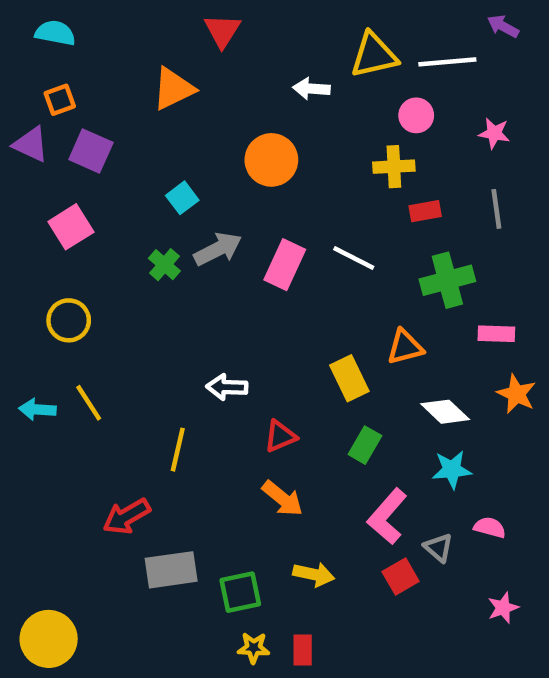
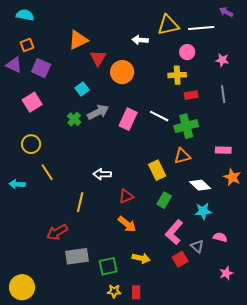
red triangle: (222, 31) -> (98, 58), moved
green cross: (447, 280) -> (186, 126), moved
yellow line: (89, 403) -> (47, 172), moved

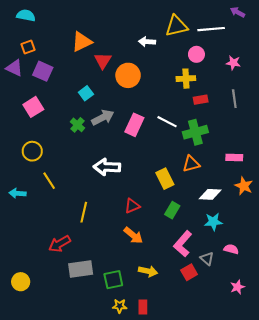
white arrow: (102, 174) -> (107, 167), moved, size x1.4
white diamond: (200, 185) -> (210, 194), turned -40
yellow circle: (22, 287) -> (21, 282), moved, size x0.7

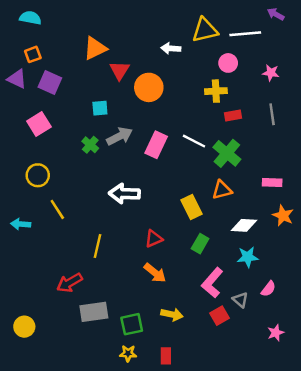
cyan square: (86, 93) -> (100, 108), turned 32
green cross: (195, 132) -> (227, 153), turned -35
pink semicircle: (231, 249) -> (268, 289), turned 112
yellow star: (120, 306) -> (128, 353), moved

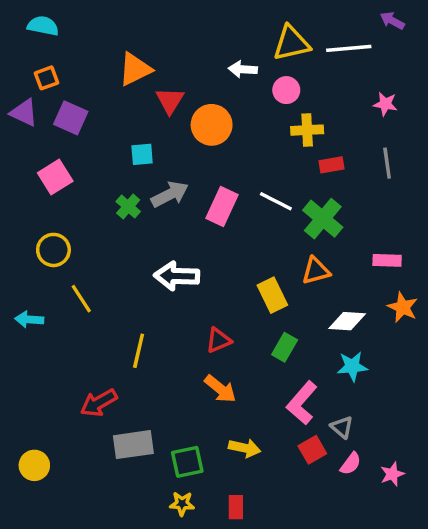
pink circle: (228, 63) -> (286, 90), moved
pink semicircle: (268, 289) -> (351, 464), moved

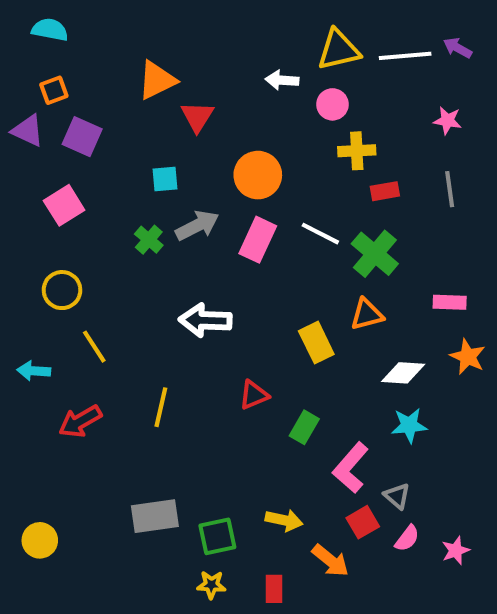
purple arrow: (392, 21) -> (458, 48), moved
orange circle: (212, 125) -> (258, 175), moved
green rectangle: (285, 347) -> (304, 427), moved
orange arrow: (220, 389) -> (330, 561), moved
red arrow: (99, 403) -> (80, 421), moved

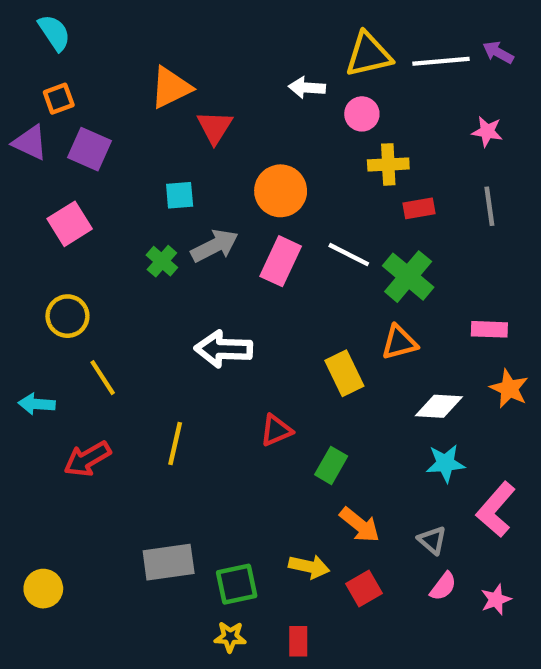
cyan semicircle: (50, 30) -> (54, 33), turned 45
pink L-shape: (351, 468) -> (496, 509), moved
red square: (363, 522) -> (364, 589), moved
orange arrow: (330, 561) -> (360, 525), moved

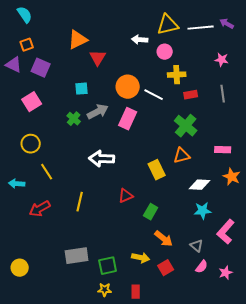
white line: (349, 255) -> (154, 95), moved

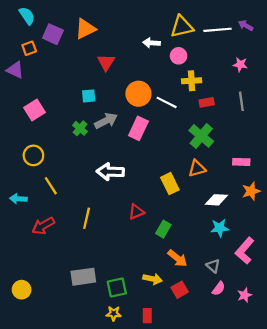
orange triangle: (78, 40) -> (85, 29), moved
purple square: (41, 68) -> (53, 34), moved
orange star: (232, 177) -> (251, 191), turned 30

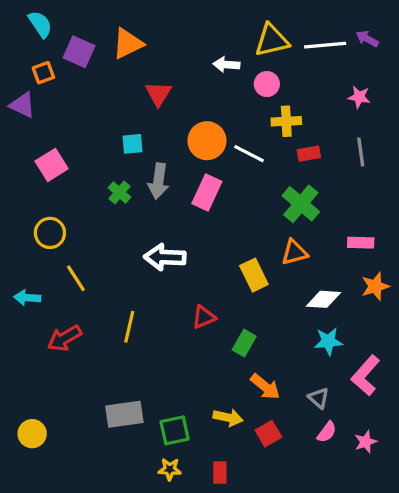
gray arrow: (106, 121) -> (158, 181), turned 125

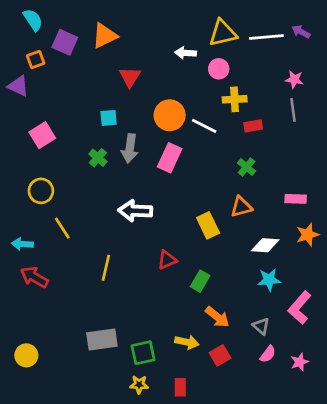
gray line: (361, 152) -> (293, 110), moved
green cross: (301, 204) -> (247, 167), size x0.6
red arrow: (65, 338) -> (34, 277), moved, turned 60

